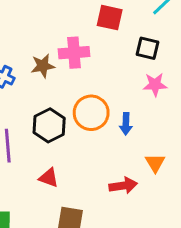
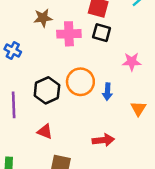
black square: (147, 48) -> (102, 33), moved
brown star: (43, 66) -> (43, 18), moved
orange triangle: (155, 163) -> (138, 109), moved

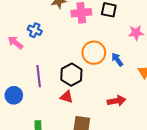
black hexagon: (47, 90) -> (71, 75), moved
blue arrow: (107, 92) -> (117, 59), turned 144

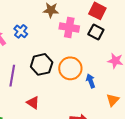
black hexagon: (71, 75) -> (42, 64), moved

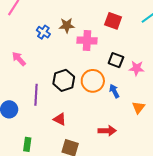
blue cross: (21, 31) -> (43, 32), moved
black square: (96, 32) -> (116, 60), moved

